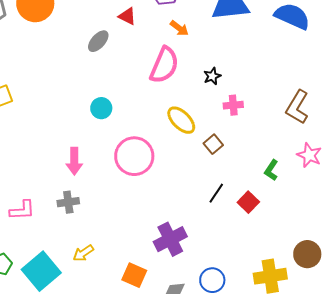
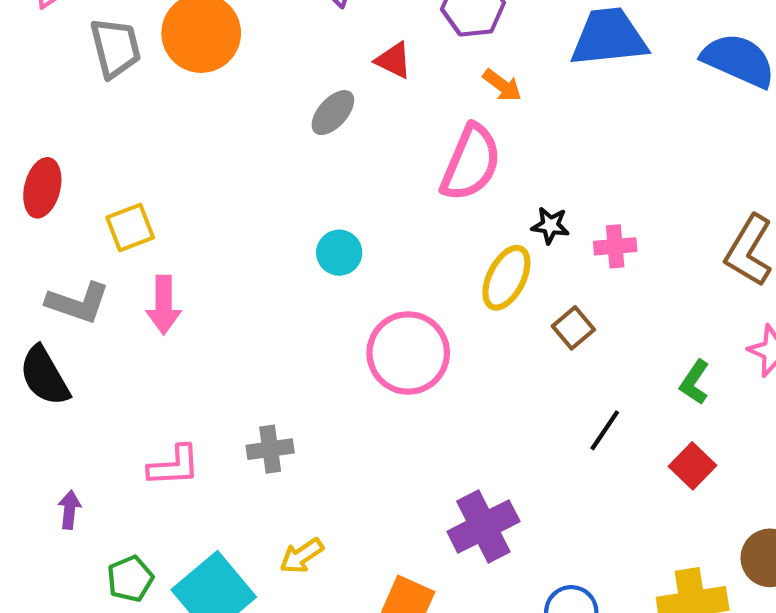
black star: (212, 76) -> (550, 225), moved, turned 30
yellow ellipse: (181, 120) -> (506, 278), turned 72
pink arrow: (74, 161) -> (164, 305), moved
black line: (216, 193) -> (605, 430), moved
red square: (248, 202) -> (693, 466), moved

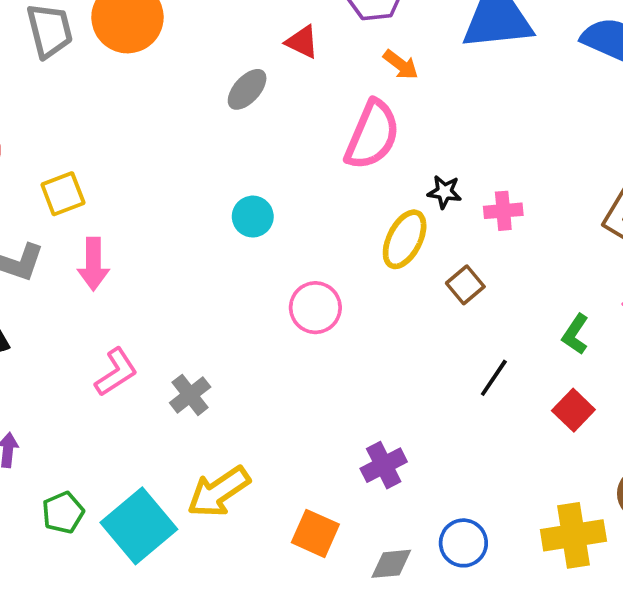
pink circle: (408, 353) -> (315, 308), size x0.7
gray cross: (270, 449) -> (190, 395), turned -30
pink L-shape: (174, 466) -> (116, 372), moved, turned -30
purple cross: (483, 527) -> (384, 465), size x0.7
yellow arrow: (302, 556) -> (219, 492), size x1.6

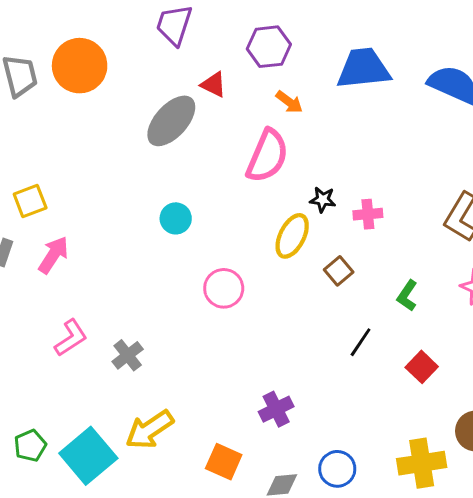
gray ellipse: (247, 89) -> (171, 121), size x1.6
pink arrow: (93, 264) -> (53, 255), turned -147
green L-shape: (575, 334) -> (407, 296), moved

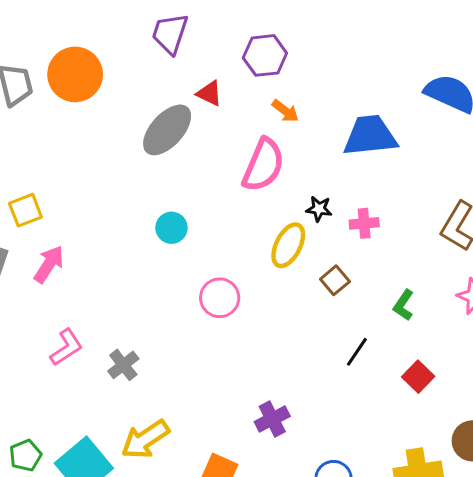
blue trapezoid: (363, 69) -> (370, 136), moved

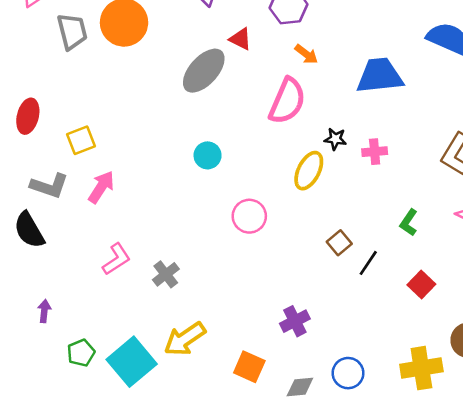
brown square: (335, 280) -> (339, 243), moved

